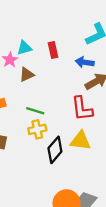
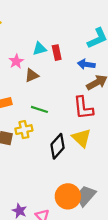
cyan triangle: (24, 48) -> (40, 49), moved
yellow cross: (37, 129) -> (24, 130), moved
yellow triangle: (80, 141) -> (82, 138), turned 36

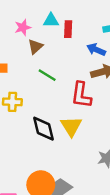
brown triangle: (32, 75) -> (35, 47), turned -32
green line: (39, 109) -> (47, 75), moved
black diamond: (58, 146) -> (43, 129), turned -70

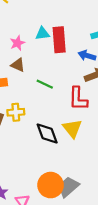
red rectangle: (68, 29) -> (59, 40), size x1.6
brown triangle: (35, 47) -> (18, 65), moved, turned -48

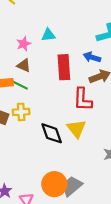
red rectangle: (59, 40) -> (64, 67), moved
green line: (45, 84) -> (20, 85), moved

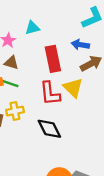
red L-shape: (83, 99) -> (50, 93), moved
yellow triangle: (76, 129) -> (73, 88), moved

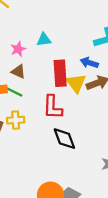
yellow triangle: (73, 88) -> (76, 83), moved
black diamond: (49, 129) -> (64, 139), moved

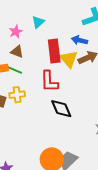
cyan triangle: (44, 40) -> (38, 22), turned -32

